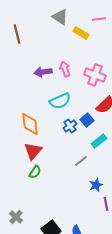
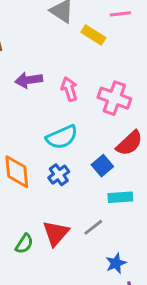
purple arrow: (43, 72) -> (29, 80), moved
blue cross: (70, 126) -> (59, 175), moved
cyan rectangle: (99, 141) -> (120, 197), turned 35
red triangle: (33, 151) -> (56, 233), moved

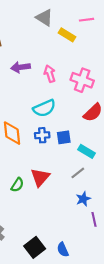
blue square: (102, 166) -> (64, 137), moved, turned 32
blue cross: (59, 175) -> (42, 135), turned 32
cyan rectangle: (120, 197) -> (86, 151), turned 35
gray line: (93, 227) -> (78, 173), moved

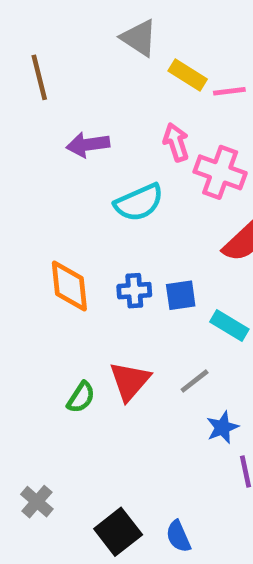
pink line: (86, 20) -> (229, 91), moved
pink arrow: (50, 74) -> (176, 142), moved
cyan semicircle: (44, 108) -> (139, 203), moved
gray line: (78, 173) -> (195, 381), moved

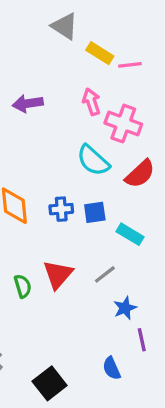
cyan semicircle: (139, 203) -> (93, 160), moved, turned 66
green semicircle: (81, 397) -> (23, 286), turned -50
blue semicircle: (178, 536) -> (112, 368), moved

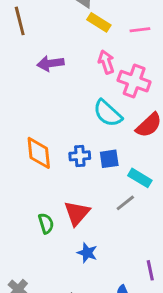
yellow rectangle: (100, 53) -> (99, 22), moved
gray line: (105, 274) -> (125, 203), moved
blue star: (125, 308) -> (87, 253), moved, turned -30

